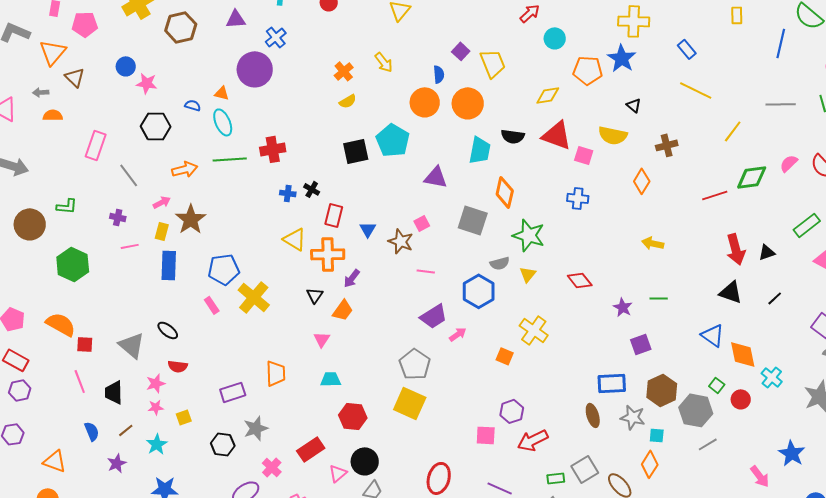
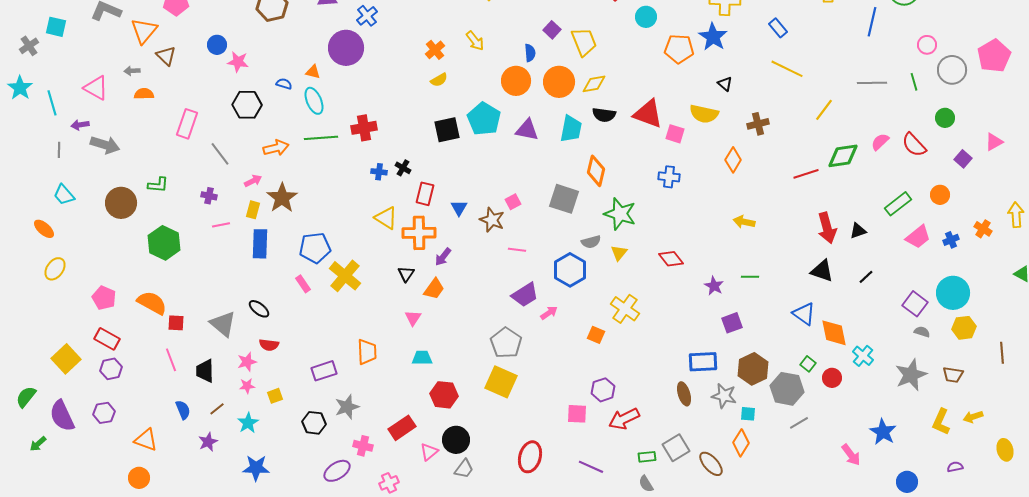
yellow diamond: (548, 95) -> (594, 84), moved
purple triangle: (436, 177) -> (527, 130), moved
pink cross: (272, 467) -> (363, 446), turned -30

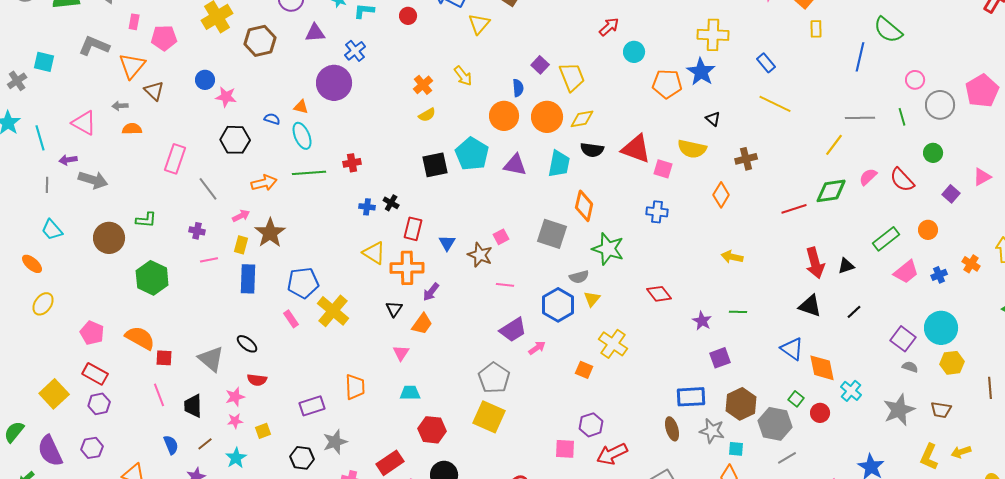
yellow line: (824, 110) -> (834, 145), moved
red cross: (364, 128) -> (352, 163), size x0.7
yellow triangle: (619, 253) -> (592, 299), moved

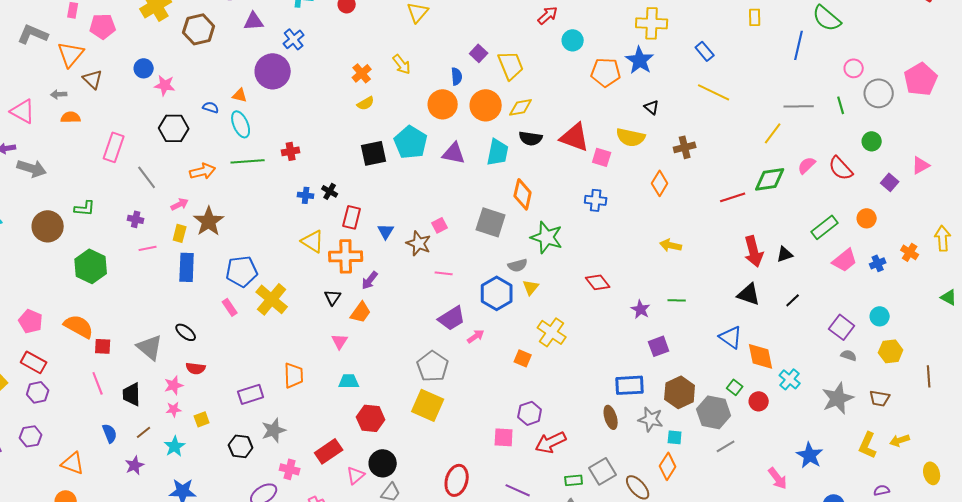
cyan circle: (941, 328) -> (880, 316), size x0.6

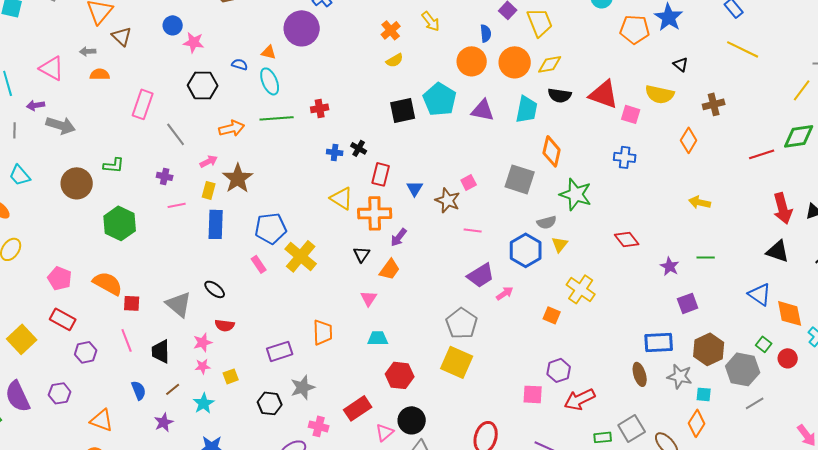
purple hexagon: (38, 392) -> (86, 352), moved

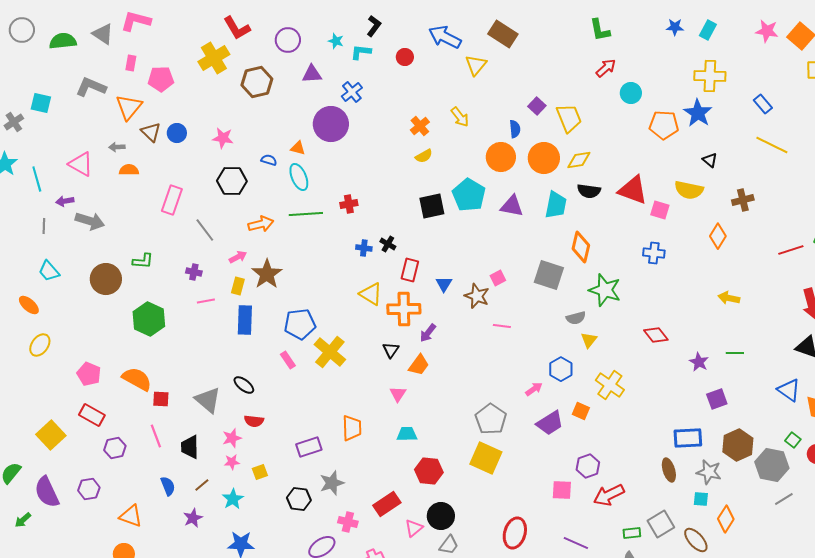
blue circle: (173, 25) -> (177, 133), moved
blue hexagon: (526, 250) -> (561, 369), moved, size x0.7
purple trapezoid: (481, 275) -> (550, 423), moved
cyan square: (704, 394) -> (701, 499), moved

